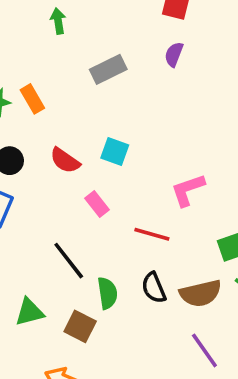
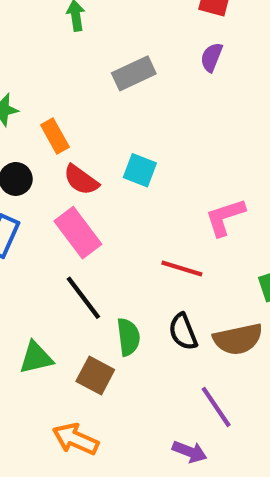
orange rectangle: (32, 99) -> (55, 136), moved
pink rectangle: (97, 204) -> (78, 233), moved, size x1.6
purple line: (204, 350) -> (216, 407), moved

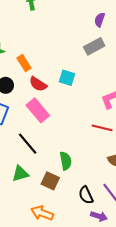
gray rectangle: (134, 73) -> (94, 46), moved
red line: (182, 268) -> (102, 128), moved
black line: (83, 298) -> (28, 144), moved
black semicircle: (183, 332) -> (86, 195), moved

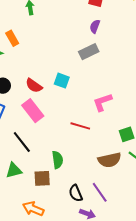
orange rectangle: (24, 63) -> (12, 38), moved
red line: (102, 128) -> (80, 126), moved
brown square: (50, 181) -> (42, 178), turned -30

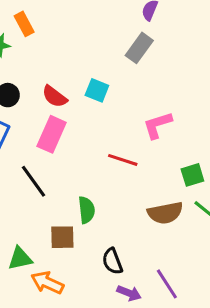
gray rectangle: (89, 52) -> (139, 48), turned -30
pink rectangle: (33, 111) -> (52, 134), turned 60
green triangle: (14, 170) -> (20, 258), moved
purple line: (100, 192) -> (167, 284), moved

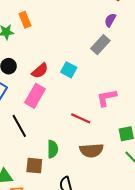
red semicircle: (55, 96) -> (40, 71), turned -84
brown semicircle: (165, 213) -> (91, 150), moved

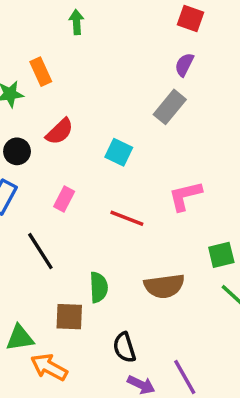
red semicircle: (40, 71) -> (60, 131), moved
pink rectangle: (35, 96) -> (64, 199), size x0.6
red line: (81, 118) -> (127, 218), moved

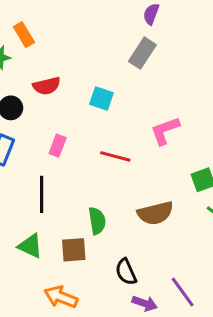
red semicircle: (60, 131) -> (47, 86), turned 36
black line: (40, 251) -> (42, 194), turned 39
green triangle: (20, 338) -> (30, 246), moved, turned 40

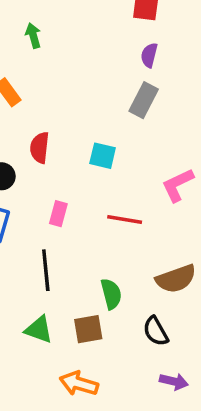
red semicircle: (47, 86) -> (40, 148), turned 116
black semicircle: (126, 272) -> (156, 331), moved

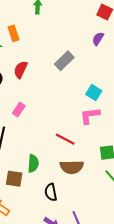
gray rectangle: (144, 100) -> (64, 61), moved
cyan square: (103, 156) -> (94, 93), moved
red line: (125, 219) -> (65, 139), moved

